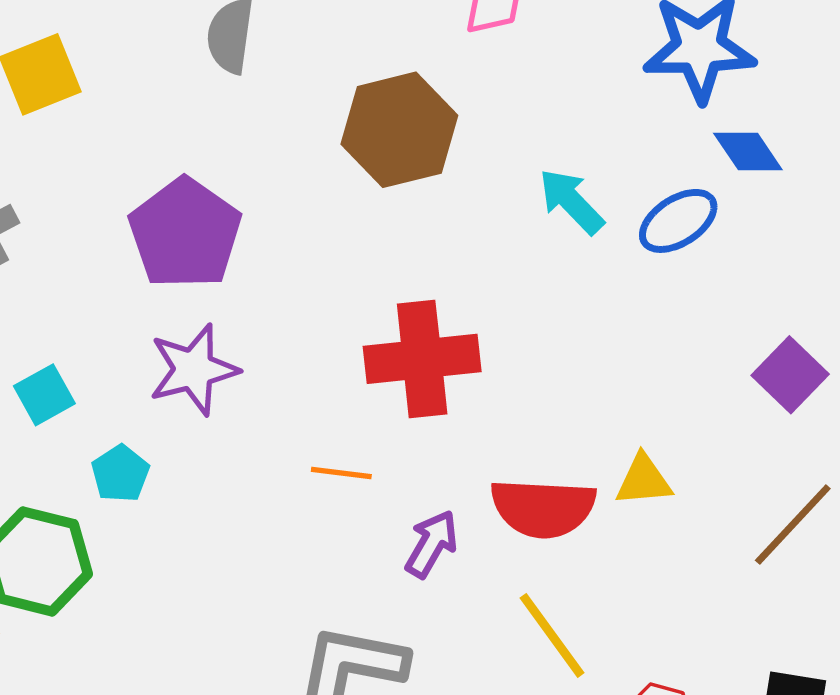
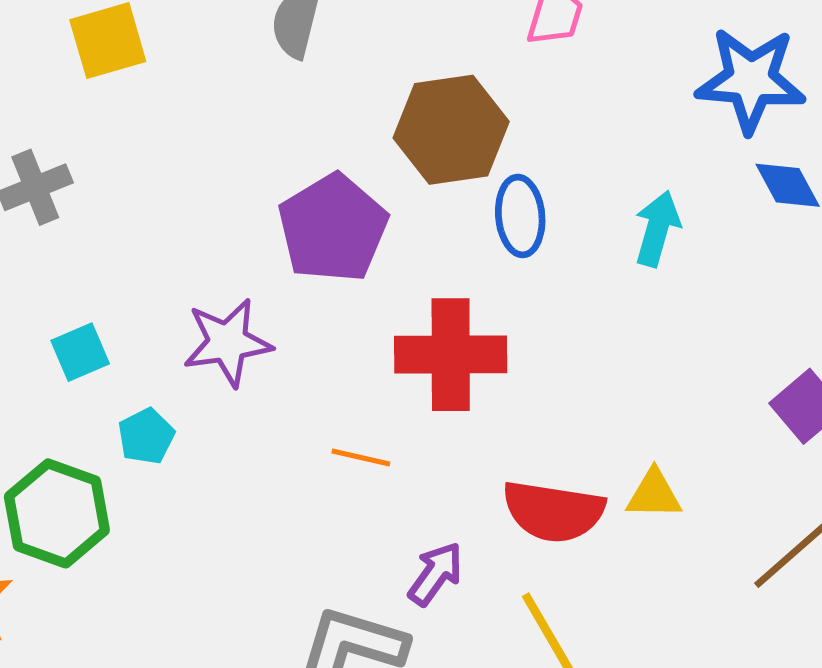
cyan arrow: (571, 201) -> (657, 229), moved, turned 54
blue ellipse: (678, 221) -> (520, 216), moved, turned -68
purple pentagon: (185, 233) -> (333, 228), moved
purple arrow: (432, 544) -> (436, 574), moved

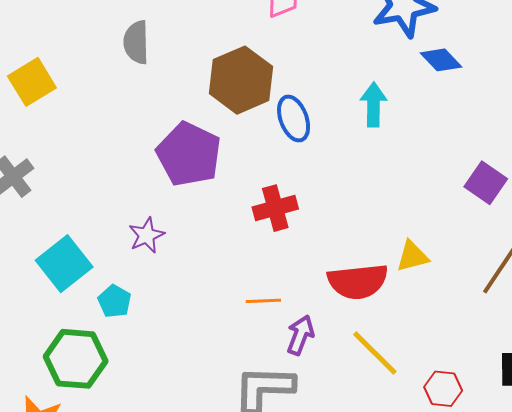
purple star: (228, 342) -> (146, 235), size x0.7
cyan square: (80, 352) -> (64, 264), size x1.6
red cross: (451, 355) -> (275, 208), size x0.7
orange line: (361, 457) -> (263, 301), moved

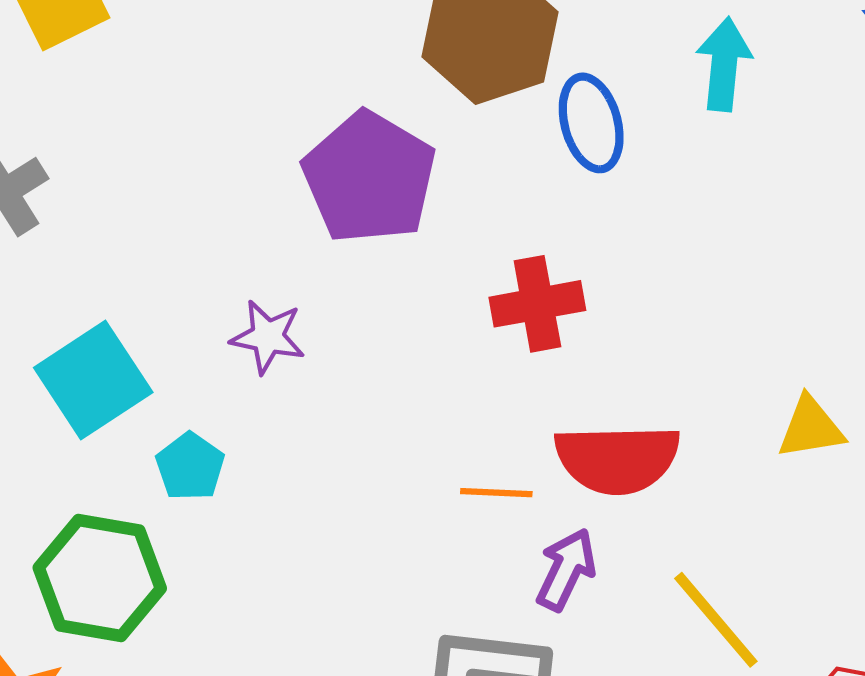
cyan arrow: (374, 105) -> (724, 64), moved
purple star: (146, 235) -> (268, 337), turned 30
red semicircle: (358, 281) -> (617, 459), moved

